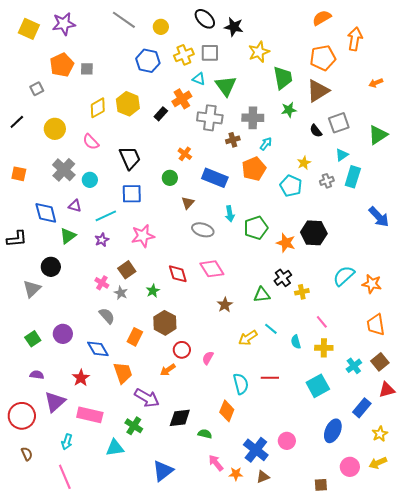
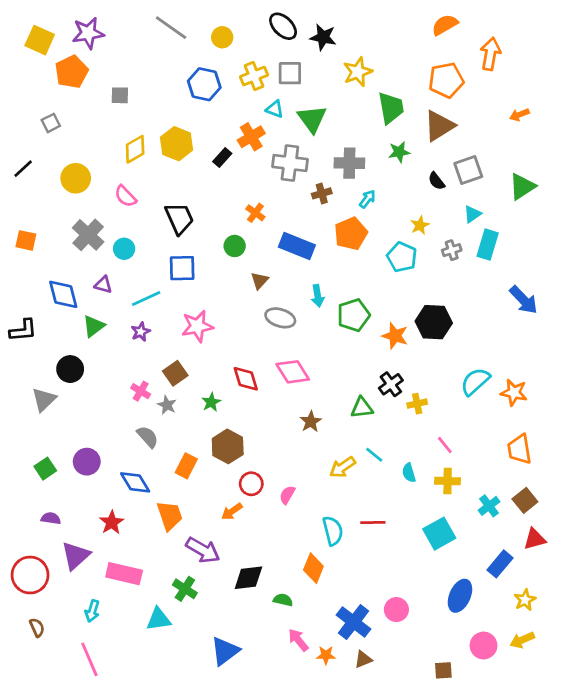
orange pentagon: (62, 65) -> (72, 72), moved

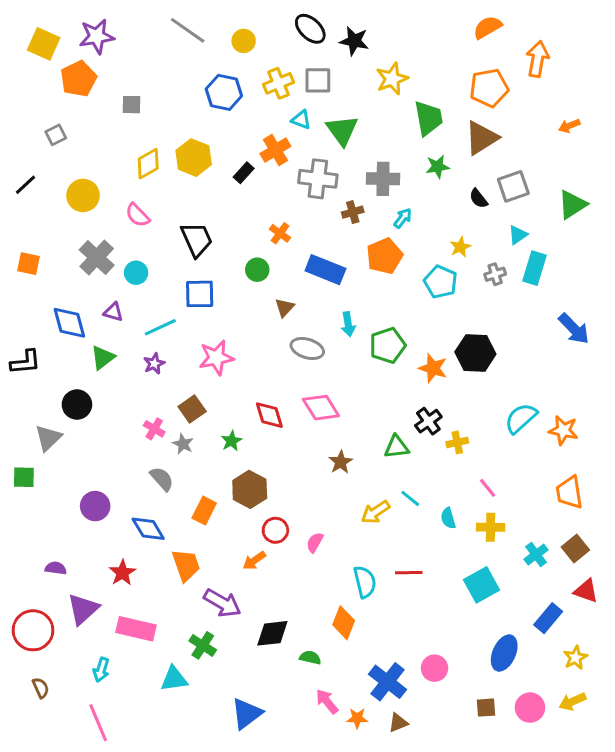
green square: (45, 469) -> (24, 477), moved, turned 35
red triangle: (535, 539) -> (586, 591), turned 35
brown square: (443, 670) -> (486, 708), moved

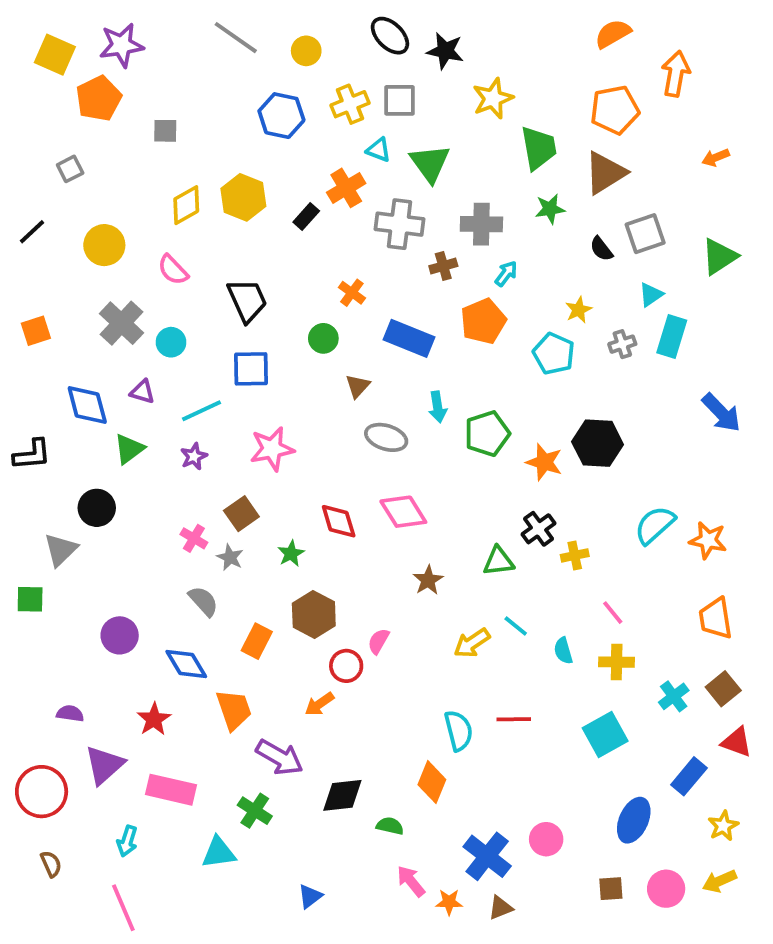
orange square: (28, 264) -> (36, 331), turned -30
pink semicircle: (315, 542) -> (379, 641), moved
blue triangle: (247, 714) -> (310, 896), size x0.6

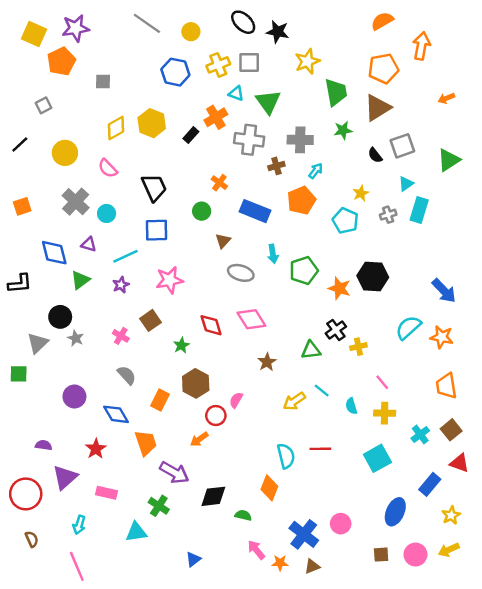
blue arrow: (721, 413) -> (444, 291), moved
gray star: (230, 557) -> (76, 338), moved
pink rectangle: (171, 790) -> (107, 493), size x0.7

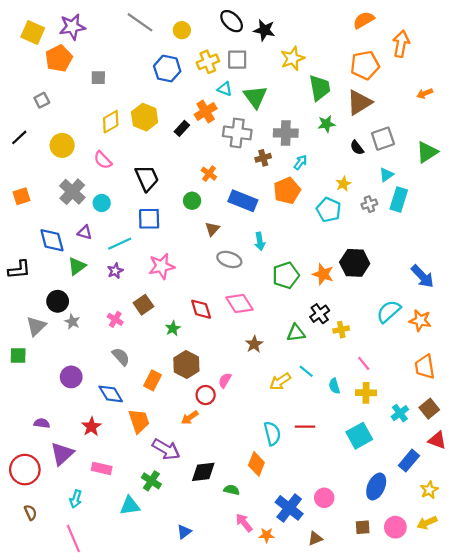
green pentagon: (304, 271) -> (286, 275), moved
brown triangle: (312, 566) -> (315, 538), moved

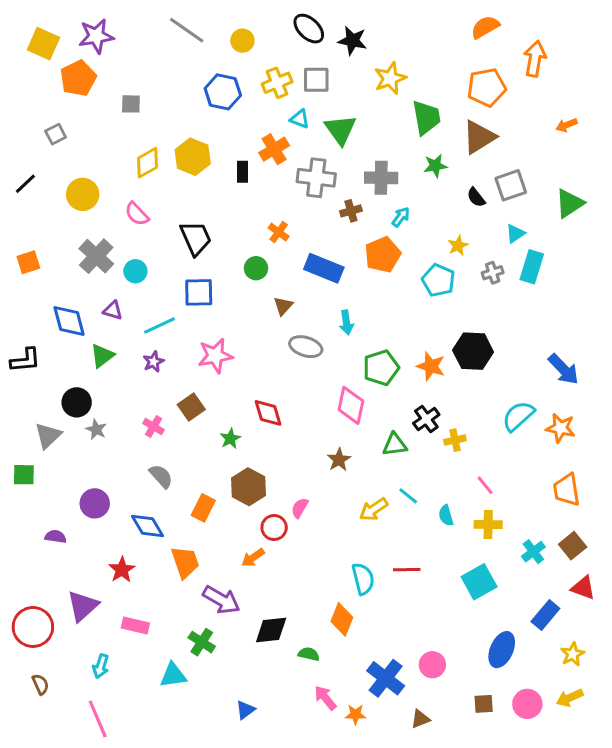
black rectangle: (182, 128) -> (242, 172), turned -42
pink diamond: (239, 304) -> (351, 405), moved, turned 44
purple semicircle: (42, 423) -> (56, 537), moved

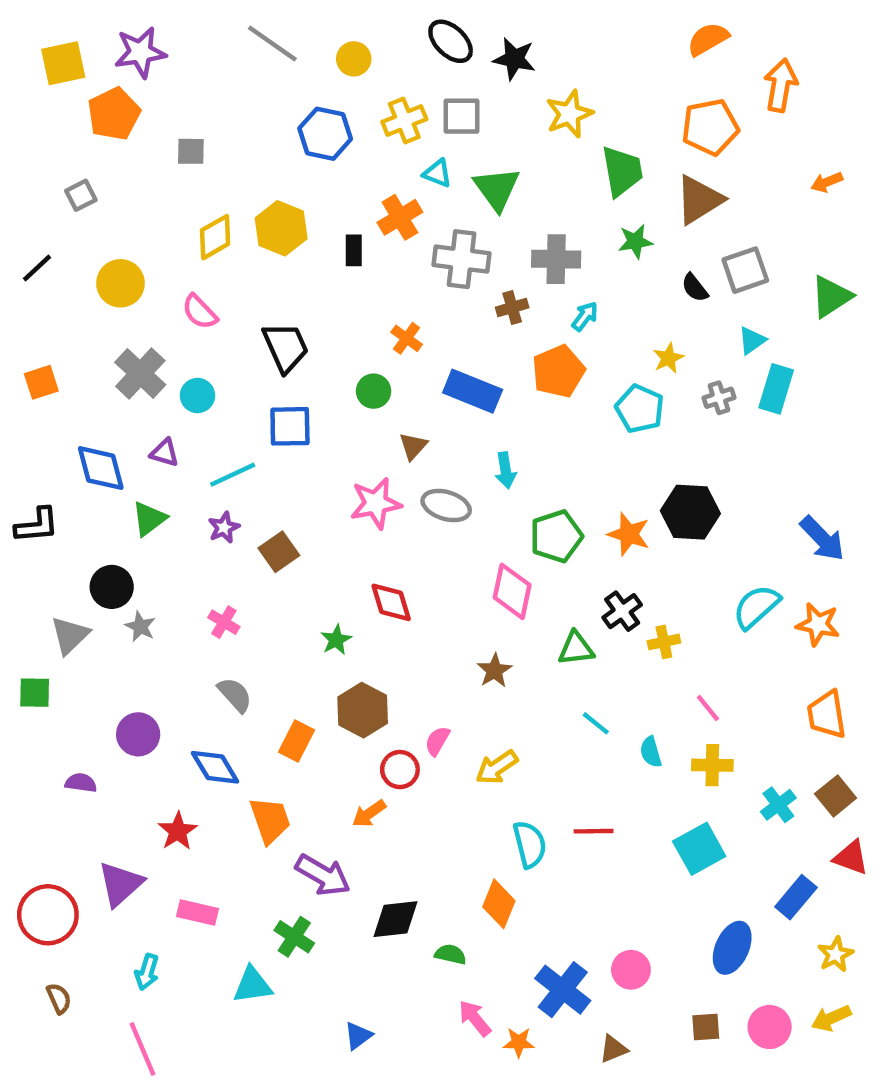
yellow square: (43, 44) -> (63, 63), turned -36
pink star: (215, 356) -> (376, 503), moved
brown square: (191, 407) -> (279, 552), moved
yellow arrow: (374, 509) -> (497, 767), moved

